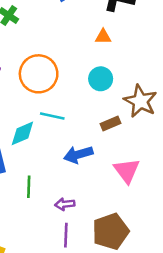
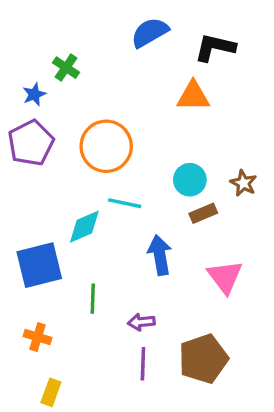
orange triangle: (103, 37) -> (193, 96), size x1.5
cyan circle: (101, 79) -> (190, 180), moved
brown star: (140, 101) -> (243, 183), size x0.6
blue arrow: (78, 154) -> (160, 255), turned 96

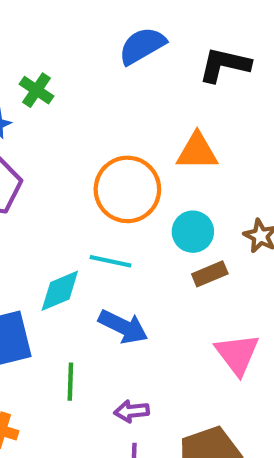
orange triangle: (193, 96) -> (197, 151), moved
orange circle: (106, 146) -> (127, 189), moved
blue arrow: (160, 255) -> (123, 327), moved, turned 126

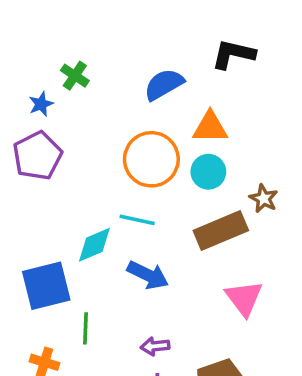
blue semicircle: (142, 46) -> (164, 84), moved
cyan circle: (193, 232) -> (208, 172), moved
brown rectangle: (210, 274) -> (221, 231), size x1.8
green line: (70, 382) -> (85, 328), moved

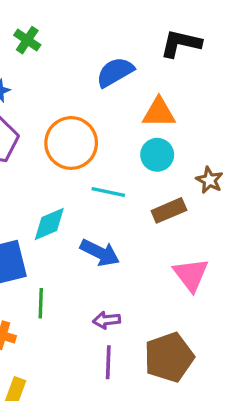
green cross: (75, 76) -> (27, 40), moved
orange circle: (151, 159) -> (71, 143), moved
cyan line: (137, 220) -> (108, 192), moved
brown rectangle: (221, 231) -> (169, 210), size x0.7

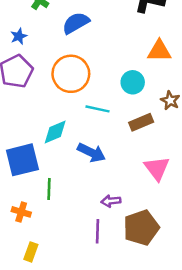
blue semicircle: (115, 72) -> (76, 23), moved
orange triangle: (159, 113) -> (159, 51), moved
purple arrow: (107, 320) -> (111, 201), moved

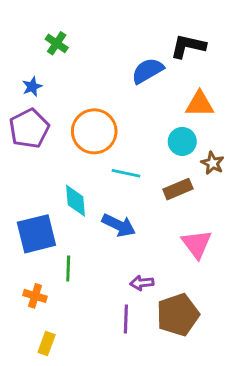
blue semicircle: (76, 23) -> (148, 71), moved
cyan circle: (133, 82) -> (182, 141), moved
cyan diamond: (55, 132) -> (75, 201), turned -72

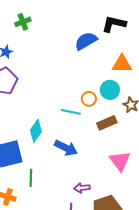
green cross: (57, 43) -> (23, 22), turned 35
orange circle: (94, 131) -> (89, 99), moved, size x0.5
cyan diamond: (75, 201) -> (36, 131), turned 40

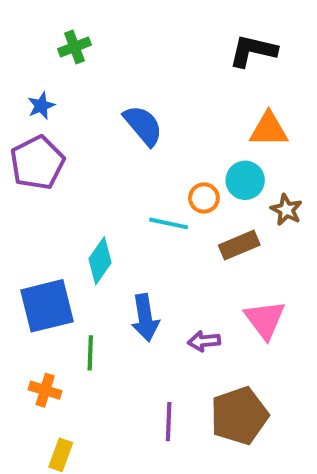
blue semicircle: (86, 41) -> (143, 125), moved, turned 80
blue arrow: (66, 148) -> (145, 318), moved, turned 55
purple arrow: (82, 188) -> (204, 341), moved

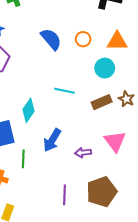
orange circle: (204, 198) -> (83, 39), moved
brown star: (286, 210) -> (126, 99), moved
blue arrow: (145, 318) -> (52, 140), turned 40

